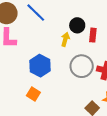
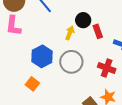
red rectangle: (93, 35) -> (98, 31), turned -32
gray circle: (82, 66) -> (71, 62), moved

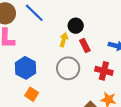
red rectangle: (98, 31) -> (85, 45), moved
blue hexagon: (42, 56) -> (26, 68), moved

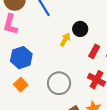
red rectangle: (85, 45) -> (94, 51), moved, turned 40
gray circle: (68, 68) -> (59, 83), moved

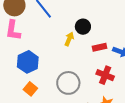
red rectangle: (94, 51) -> (99, 47), turned 56

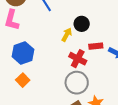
red cross: (105, 75) -> (78, 59), moved
gray circle: (68, 83) -> (77, 83), moved

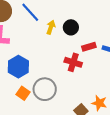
yellow arrow: (67, 35) -> (51, 27), moved
gray circle: (77, 83) -> (45, 89), moved

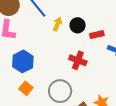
red rectangle: (89, 47) -> (97, 35), moved
gray circle: (45, 89) -> (60, 91), moved

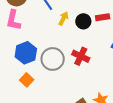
red rectangle: (97, 35) -> (103, 17), moved
gray circle: (60, 91) -> (53, 59), moved

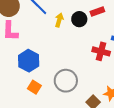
red cross: (81, 56) -> (101, 51), moved
gray circle: (53, 59) -> (66, 81), moved

